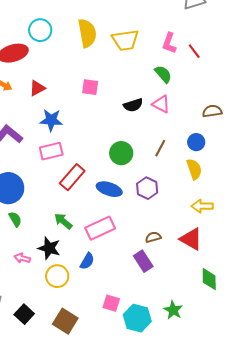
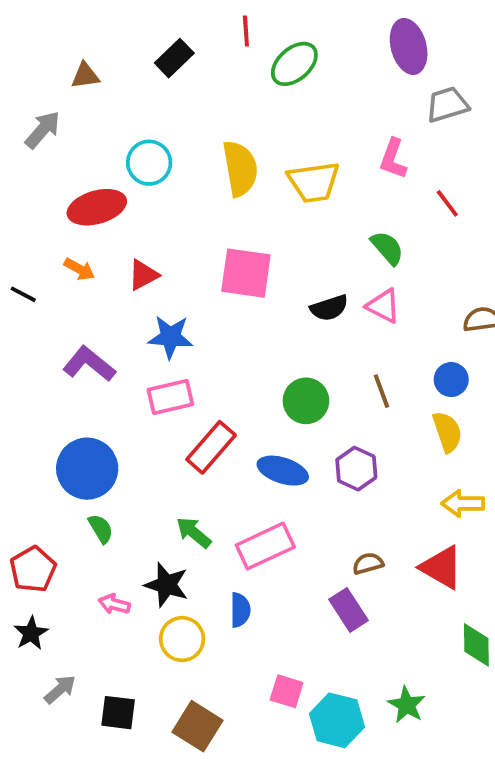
pink L-shape: (169, 43) -> (393, 159), moved
pink square: (90, 87) -> (246, 273), size x1.6
brown line: (160, 148) -> (381, 391), turned -48
blue semicircle: (87, 261) -> (240, 610), turned -30
black square: (24, 314) -> (118, 713), turned -36

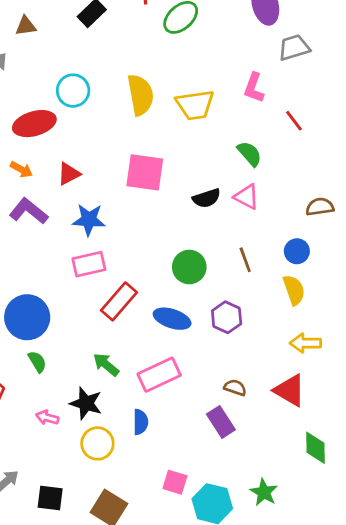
purple L-shape: (89, 364) -> (29, 211), moved
brown semicircle: (368, 563) -> (235, 388), turned 35

